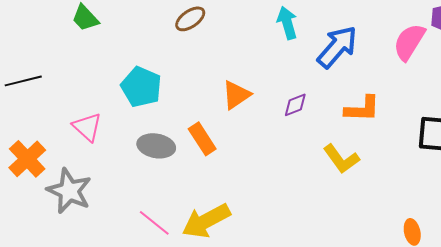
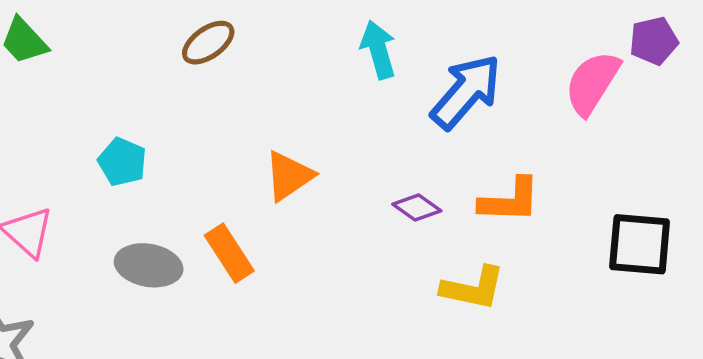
cyan pentagon: (141, 87) -> (122, 162), size x0.7
purple diamond: (295, 105) -> (417, 207), moved, turned 56
yellow L-shape: (341, 159) -> (473, 288), turned -42

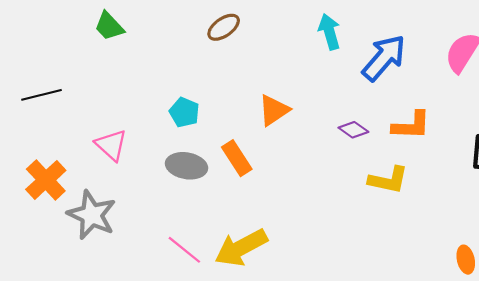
cyan pentagon: (122, 162) -> (184, 112), moved

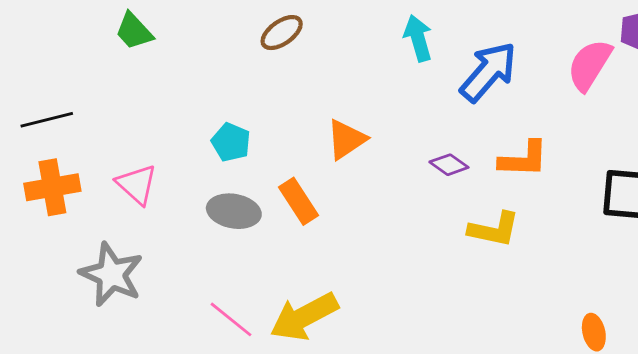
orange cross: (46, 180) -> (52, 187), moved, turned 33

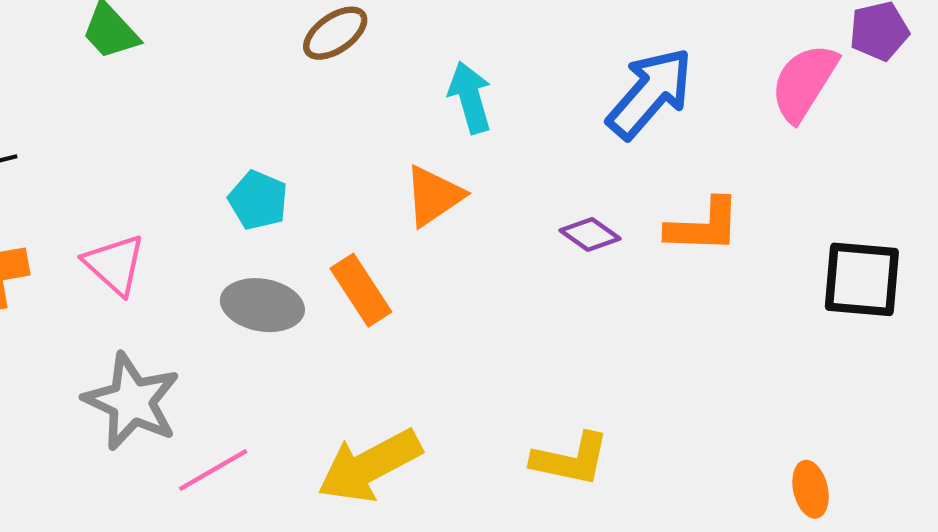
cyan arrow: (418, 38) -> (470, 97), moved
yellow L-shape: (494, 229) -> (571, 459), moved
gray star: (111, 274) -> (132, 401), moved
pink line: (231, 319) -> (213, 470), moved, turned -69

